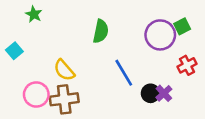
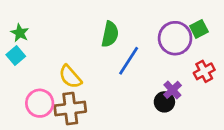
green star: (34, 14) -> (20, 33), moved
blue line: (124, 73) -> (129, 61), moved, turned 64
purple cross: (164, 93) -> (172, 90), moved

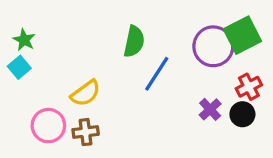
green square: (199, 29) -> (242, 35), size x1.6
yellow semicircle: (70, 77) -> (86, 93), turned -85
black circle: (164, 102) -> (242, 114), moved
brown cross: (70, 109) -> (86, 132), size x0.7

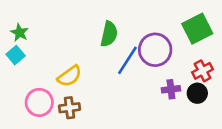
purple circle: (213, 46) -> (155, 50), moved
purple cross: (210, 109) -> (171, 89), turned 36

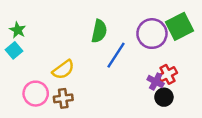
purple circle: (155, 50) -> (152, 34), moved
red cross: (203, 71) -> (168, 74), moved
purple cross: (171, 89) -> (156, 82), turned 35
black circle: (197, 93) -> (164, 97), moved

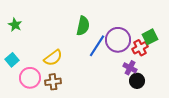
green square: (180, 26) -> (150, 37), moved, size x0.7
purple circle: (152, 34) -> (118, 40), moved
cyan square: (14, 50) -> (12, 60), moved
red cross: (168, 74) -> (140, 48), moved

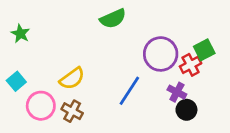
green semicircle: (83, 26) -> (113, 19), moved, turned 54
blue line: (97, 46) -> (129, 91), moved
brown cross: (53, 82) -> (72, 111), turned 35

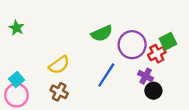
green semicircle: (113, 19) -> (102, 33), moved
cyan square: (16, 81) -> (17, 79), moved
pink circle: (41, 106) -> (17, 95), moved

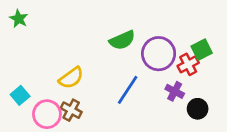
green star: (17, 28) -> (19, 19), moved
black circle: (153, 91) -> (198, 109), moved
pink circle: (17, 95) -> (47, 114), moved

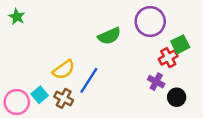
purple circle: (159, 54) -> (150, 22), moved
blue line: (128, 90) -> (89, 80), moved
cyan square: (20, 95) -> (40, 95), moved
pink circle: (47, 114) -> (17, 102), moved

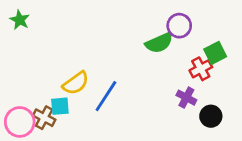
purple circle: (150, 22) -> (179, 26), size x0.7
green semicircle: (109, 36) -> (159, 43), moved
cyan square: (40, 95) -> (60, 106), moved, turned 35
brown cross: (64, 98) -> (44, 118), moved

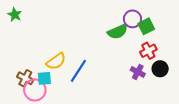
green square: (215, 53) -> (146, 26), moved
black circle: (211, 116) -> (160, 69), moved
brown cross: (44, 118) -> (25, 78), moved
pink circle: (20, 122) -> (35, 90), moved

